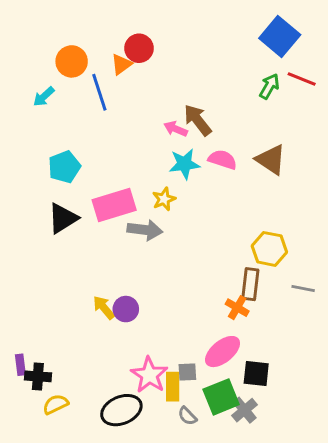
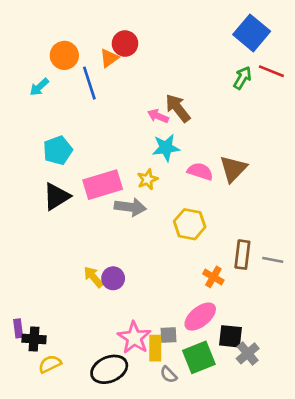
pink semicircle: (223, 160) -> (200, 171), moved
brown triangle: (271, 160) -> (233, 169), moved, turned 40
yellow hexagon: (269, 249) -> (190, 224), moved
brown rectangle: (250, 284) -> (242, 255), moved
gray cross: (244, 410) -> (248, 353), moved

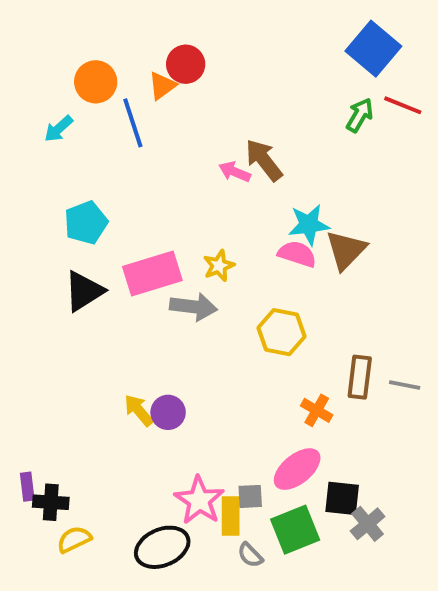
cyan star: (166, 148) -> (309, 225), moved

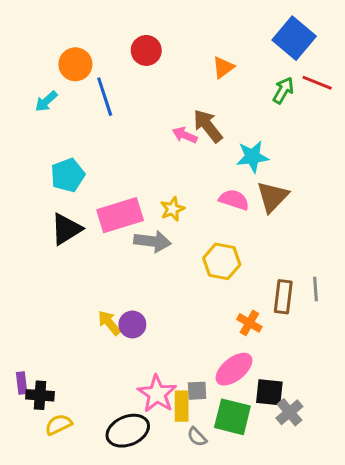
orange triangle: (162, 86) -> (223, 67), moved
cyan star: (309, 225) -> (252, 157), moved
gray line: (405, 385) -> (316, 289), moved, turned 75
green square: (295, 530) -> (232, 417), turned 36

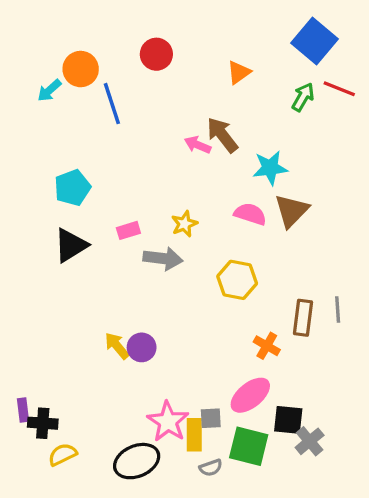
cyan arrow: (46, 101) -> (49, 90), moved
pink rectangle: (120, 215) -> (128, 230), size x0.5
gray semicircle: (197, 437) -> (211, 468), turned -65

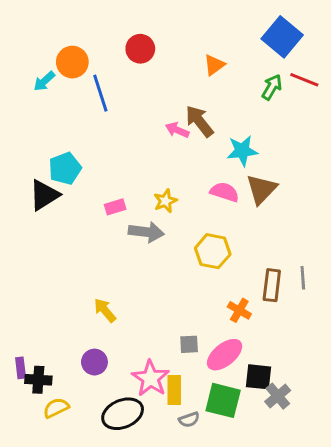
black triangle: (71, 245) -> (44, 195), moved
purple circle: (142, 347) -> (94, 362), moved
gray square: (211, 418) -> (189, 344), moved

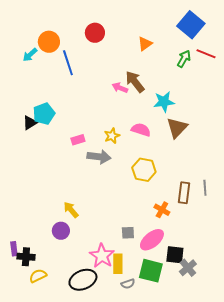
pink semicircle: (225, 192) -> (141, 130), moved
black triangle: (44, 195) -> (30, 123), moved, size x0.7
purple circle: (94, 362) -> (61, 231), moved

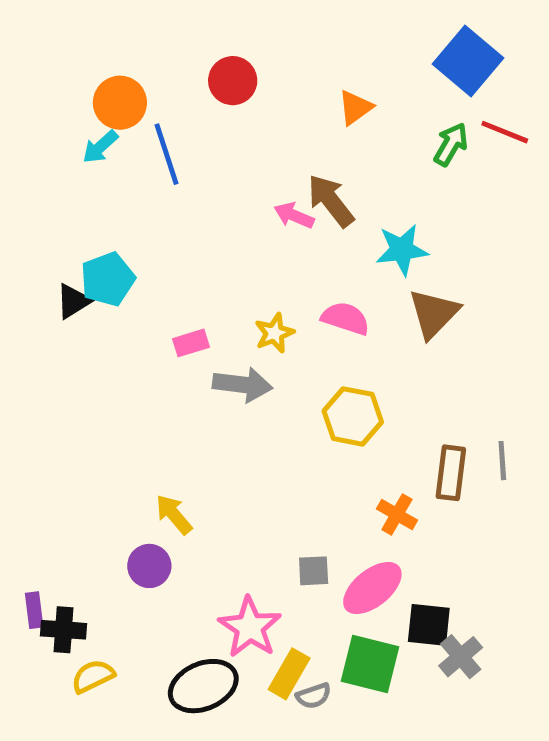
cyan arrow: (30, 55) -> (100, 147), moved
yellow rectangle: (118, 264) -> (289, 674), moved, turned 30

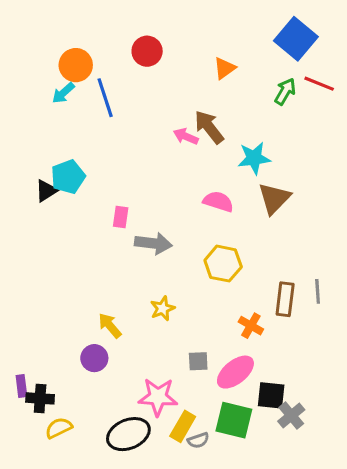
yellow star: (274, 333) -> (163, 309), moved
pink rectangle: (191, 343) -> (121, 217), turned -65
pink star: (250, 627) -> (158, 397), turned -30

